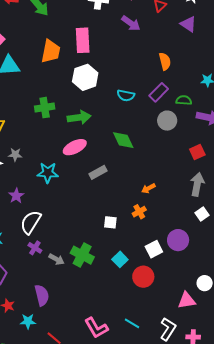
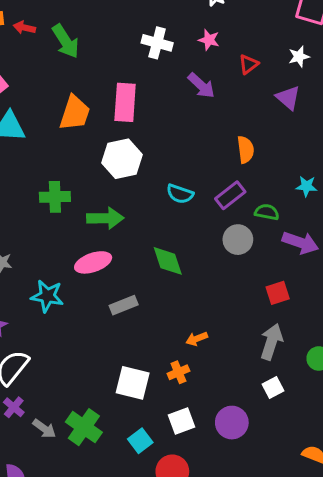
white square: (110, 222) -> (133, 383), size x1.6
white square: (154, 249) -> (181, 421), moved

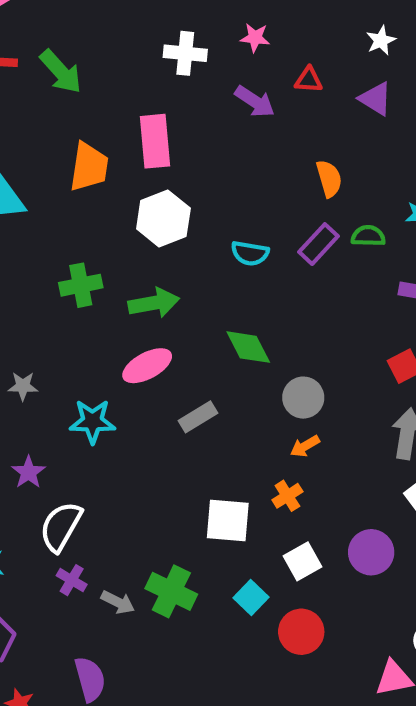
red triangle: (249, 64) -> (309, 80), moved, turned 50
green semicircle: (267, 212) -> (368, 236), moved
gray circle: (238, 240) -> (303, 398), moved

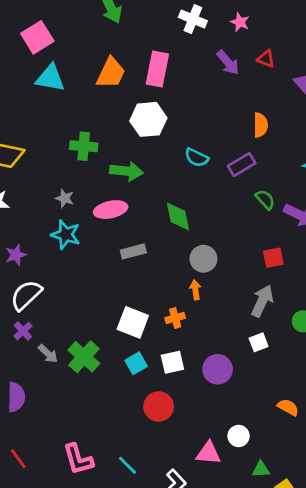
green semicircle: (368, 236) -> (265, 200), moved, turned 30
gray star: (23, 386) -> (65, 198), moved
orange arrow: (305, 446) -> (195, 290), turned 96
cyan square: (251, 597) -> (136, 363), moved

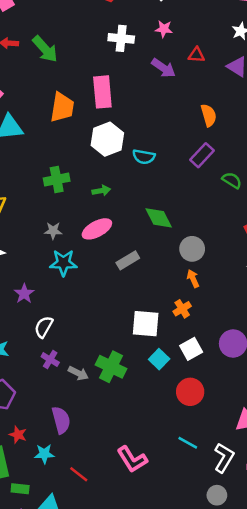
cyan semicircle: (197, 158) -> (144, 157), moved
green arrow: (127, 171) -> (101, 191), size x0.6
white semicircle: (26, 295) -> (44, 327), size x0.7
cyan line: (128, 465) -> (188, 443), moved

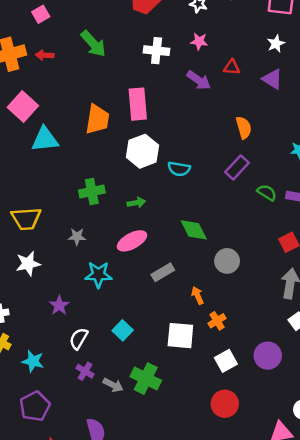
green arrow: (45, 49) -> (93, 44), moved
gray star: (53, 231) -> (77, 237), moved
orange arrow: (193, 279) -> (197, 295), moved
cyan square: (159, 359) -> (123, 330), moved

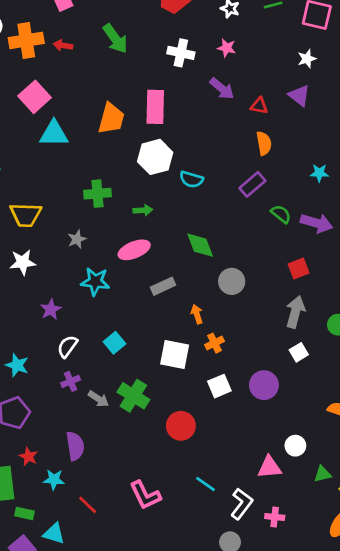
red triangle: (232, 67) -> (259, 106), moved
gray star: (77, 237) -> (77, 239), turned -30
purple cross: (85, 371) -> (71, 381), turned 30
red circle: (225, 404) -> (181, 426), moved

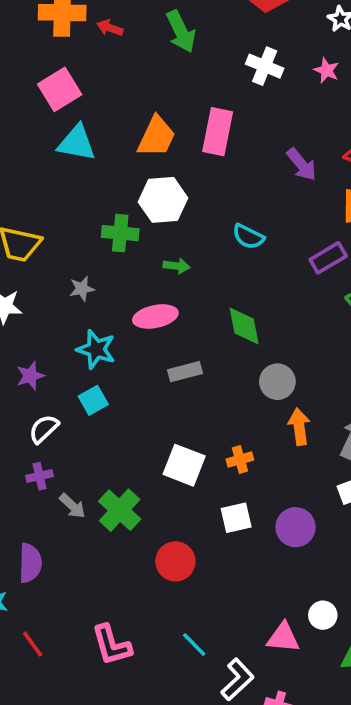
purple arrow: (222, 89) -> (302, 164), moved
white hexagon: (155, 157) -> (163, 200), moved
orange arrow: (197, 314) -> (299, 427), moved, size x1.4
cyan square: (115, 343) -> (93, 400), moved

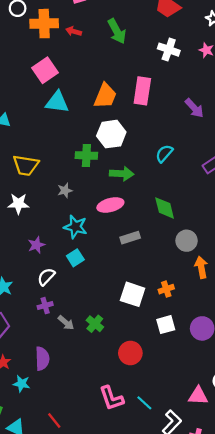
cyan semicircle: (248, 237) -> (164, 154), turned 108
green arrow: (177, 266) -> (122, 174), size x1.5
green cross: (120, 510) -> (95, 324), size x0.7
red line: (33, 644) -> (54, 421), moved
pink L-shape: (112, 645) -> (111, 398), moved

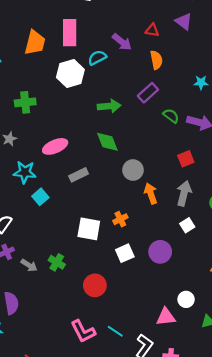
white hexagon: (111, 134) -> (70, 73), moved
cyan semicircle: (164, 154) -> (97, 58), moved, turned 30
green arrow: (122, 174) -> (109, 106), moved
cyan square: (75, 258) -> (40, 197), moved

